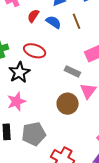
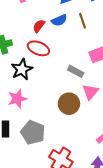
red semicircle: (33, 16) -> (39, 26), moved
blue semicircle: (54, 22) -> (59, 20), turned 119
gray pentagon: (34, 134) -> (33, 132), turned 30

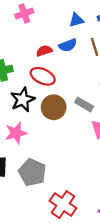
red semicircle: (39, 26) -> (44, 51), turned 32
brown circle: (69, 104) -> (54, 107), moved

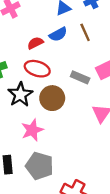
gray rectangle: (84, 104) -> (80, 77), moved
pink star: (16, 133) -> (32, 130), moved

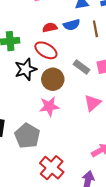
pink star: (32, 130) -> (49, 106), moved

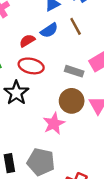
brown circle: (53, 79) -> (72, 101), moved

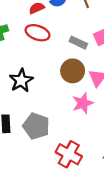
black star: (16, 93) -> (21, 81), moved
pink star: (54, 124) -> (83, 103), moved

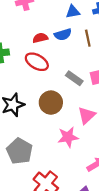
brown circle: (73, 71) -> (51, 103), moved

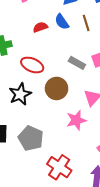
blue semicircle: (63, 35) -> (62, 22), turned 77
red ellipse: (37, 62) -> (32, 65), moved

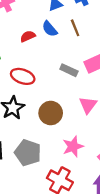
brown circle: (57, 88) -> (51, 113), moved
pink star: (76, 120) -> (73, 147), moved

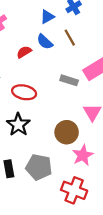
brown circle: (51, 113) -> (67, 132), moved

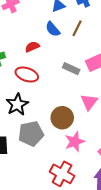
brown line: (70, 38) -> (77, 28), turned 49
red semicircle: (24, 52) -> (32, 47), moved
gray pentagon: (39, 167) -> (31, 134), moved, turned -30

